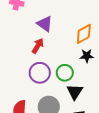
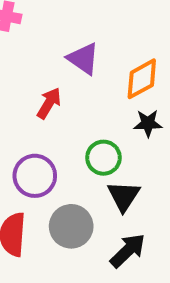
purple triangle: (45, 24) -> (83, 59), moved
purple circle: (40, 73) -> (35, 176), moved

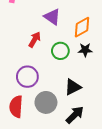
green circle: (103, 158) -> (60, 51), moved
black triangle: (124, 196) -> (73, 87), turned 30

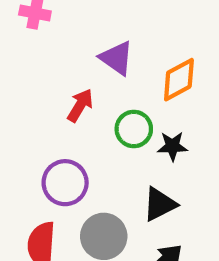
black star: (85, 50) -> (172, 146), moved

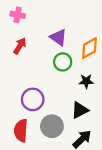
red arrow: (80, 105) -> (20, 46), moved
green circle: (134, 129) -> (63, 62), moved

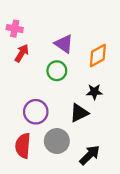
pink cross: (18, 15) -> (15, 29), moved
green circle: (63, 62) -> (57, 71), moved
black triangle: (80, 110) -> (79, 113), moved

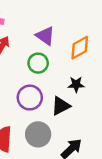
purple circle: (36, 112) -> (30, 98), moved

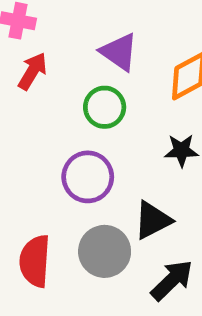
black triangle: (61, 106) -> (153, 220), moved

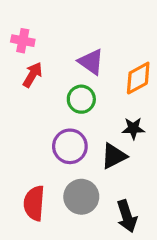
black triangle: (153, 220) -> (114, 156), moved
black arrow: (172, 280) -> (127, 216), turned 116

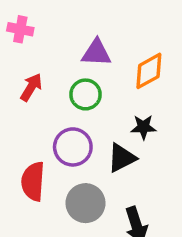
purple triangle: (91, 62) -> (96, 53), turned -32
red arrow: (33, 75) -> (31, 87), moved
red semicircle: (34, 203) -> (33, 181), moved

